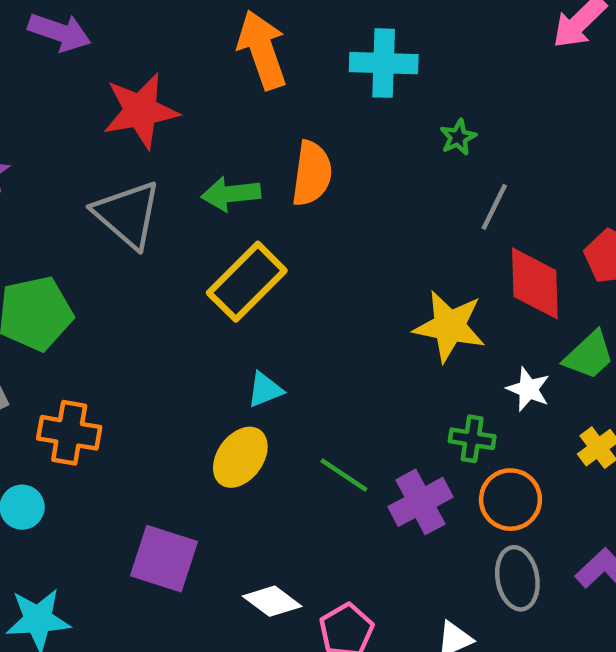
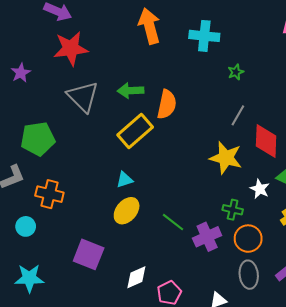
red star: (141, 111) -> (71, 48), moved
orange semicircle: (312, 174) -> (167, 104), moved
gray line: (494, 207) -> (238, 115), moved
cyan triangle: (265, 390) -> (125, 180), moved
white diamond: (272, 601) -> (136, 277), turned -65

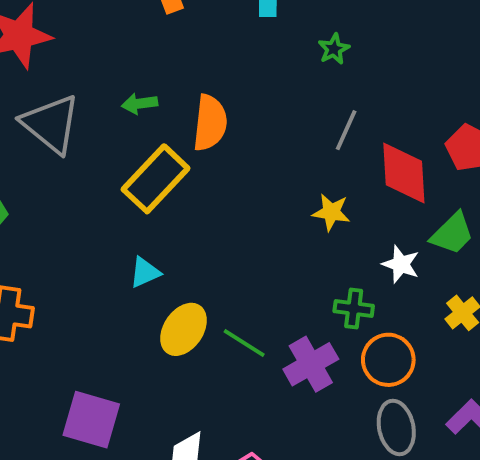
green arrow: (131, 91) -> (140, 104), size x0.7
yellow star: (226, 158) -> (331, 212), size x0.6
yellow ellipse: (127, 211) -> (184, 329), moved

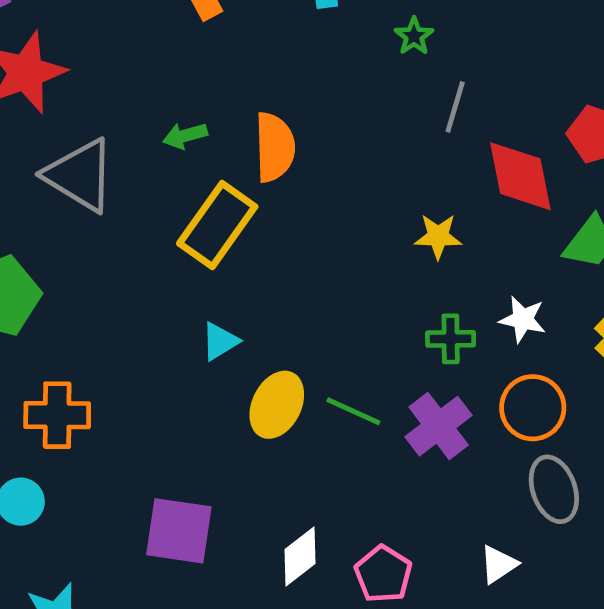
gray line: (346, 130) -> (455, 107), moved
white star: (401, 264) -> (523, 319), moved
green cross: (354, 308) -> (451, 339), moved

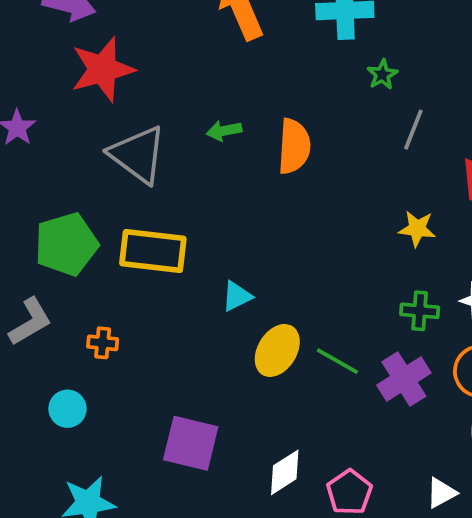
green star: (414, 36) -> (382, 75), moved
gray line: (455, 107) -> (413, 130), moved
yellow rectangle: (217, 225) -> (153, 251), moved, turned 56
orange cross: (57, 415) -> (103, 343), size x0.6

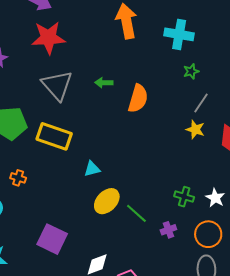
yellow star: (417, 229) -> (195, 129), moved
purple cross: (404, 379) -> (168, 230), size x0.6

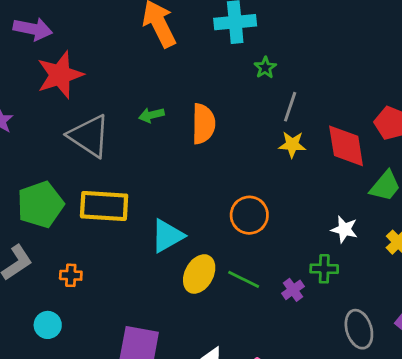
cyan triangle: (92, 169) -> (167, 236), size x1.5
green cross: (184, 197) -> (324, 269), moved
orange circle: (208, 234) -> (249, 215), moved

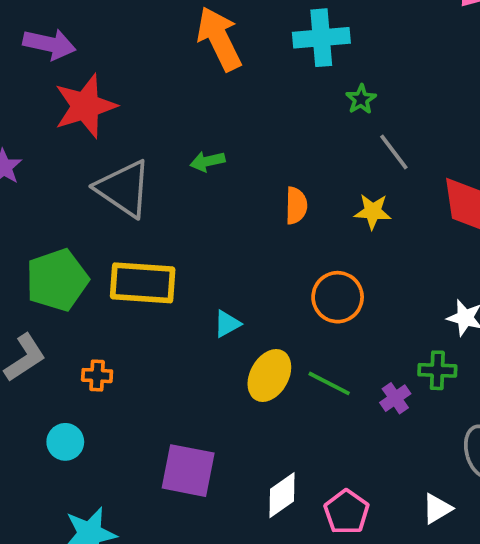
gray line: (290, 107) -> (394, 152), turned -56
orange semicircle: (203, 124) -> (296, 206), moved, size x0.7
yellow star: (292, 145) -> (373, 211), moved
cyan triangle: (167, 236) -> (227, 324), size x0.6

